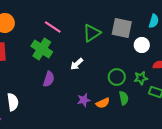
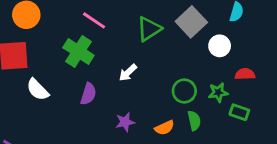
gray square: (122, 28) -> (191, 22), turned 35
purple star: (84, 100) -> (125, 122), moved
white semicircle: (13, 102) -> (38, 90), moved, turned 144

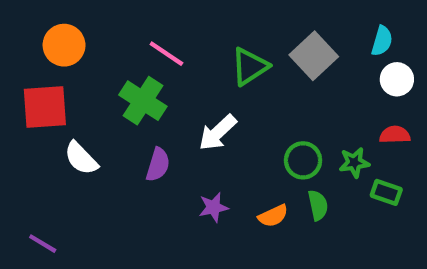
white circle: (220, 46) -> (397, 79), moved
white arrow: (128, 73) -> (218, 133), size x1.4

